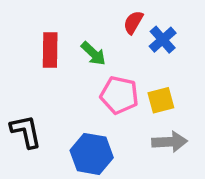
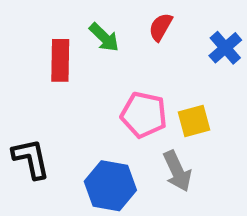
blue cross: (163, 40) -> (225, 48), moved
green arrow: (93, 54) -> (104, 37), moved
gray arrow: (170, 142) -> (177, 171), moved, turned 68

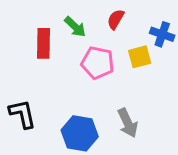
blue cross: (225, 48) -> (162, 34), turned -30
pink pentagon: (144, 115) -> (98, 63), moved
yellow square: (194, 121) -> (140, 57), moved

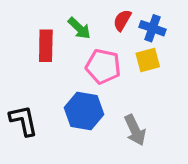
blue cross: (162, 34) -> (152, 28), moved
blue hexagon: (80, 133) -> (84, 111), moved

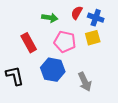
green arrow: (79, 28) -> (50, 18), turned -35
red rectangle: (46, 46) -> (29, 43), moved, turned -30

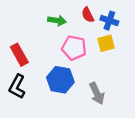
red semicircle: (77, 13) -> (88, 15), turned -56
red rectangle: (29, 43) -> (19, 55), moved
black L-shape: (15, 76) -> (17, 87), turned -140

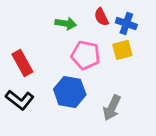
black L-shape: (17, 87) -> (20, 100), turned -80
gray arrow: (97, 93) -> (112, 108), turned 50

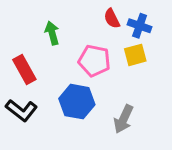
green arrow: (66, 24) -> (52, 33), moved, turned -114

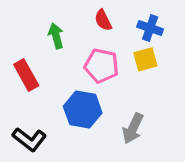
red semicircle: (112, 18) -> (103, 20), moved
black L-shape: (21, 110) -> (29, 139), moved

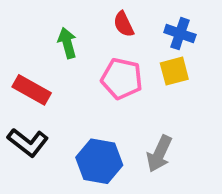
red rectangle: (26, 75) -> (32, 90), turned -32
blue hexagon: (83, 110) -> (99, 161), moved
black L-shape: (29, 139) -> (28, 142), moved

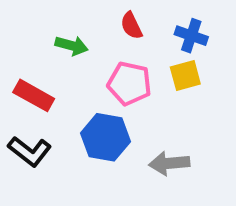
green arrow: (67, 43) -> (72, 46), turned 120
gray arrow: (159, 154) -> (169, 163), turned 60
blue hexagon: (99, 161) -> (105, 137), moved

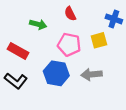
blue cross: (191, 36) -> (114, 19), moved
gray arrow: (169, 163) -> (91, 74), moved

